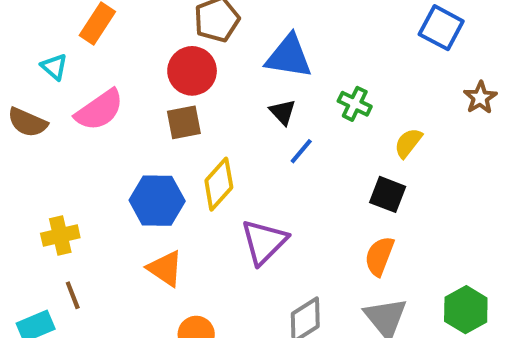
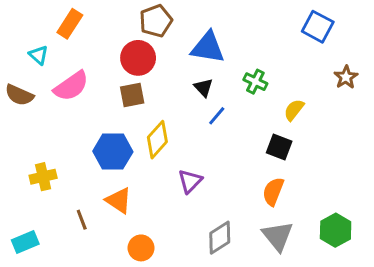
purple triangle: (264, 242) -> (190, 181), size x0.7
brown line: (73, 295) -> (82, 220), moved

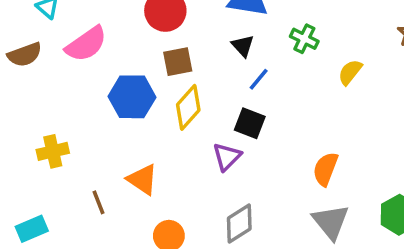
brown semicircle: (19, 95) -> (25, 55), turned -44
brown square: (132, 95) -> (178, 62), moved
black square: (279, 147) -> (250, 123), moved
blue hexagon: (113, 151) -> (132, 97), moved
gray diamond: (220, 238) -> (239, 223), moved

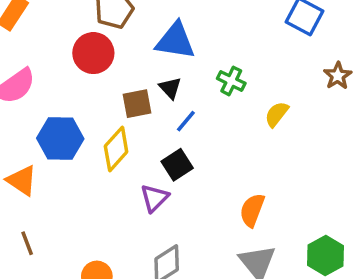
brown square: (178, 62) -> (137, 104), moved
black square: (250, 123) -> (177, 165), turned 36
orange triangle: (142, 180) -> (22, 180), moved

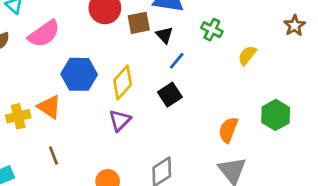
brown square: (137, 104) -> (139, 23), moved
purple triangle: (154, 198) -> (120, 120), moved
green hexagon: (325, 255) -> (276, 115), moved

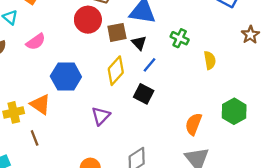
pink semicircle: (44, 34) -> (36, 42), size x0.7
yellow semicircle: (247, 55) -> (210, 60), turned 132
yellow diamond: (123, 82) -> (116, 71), moved
black square: (170, 95) -> (144, 94), turned -30
brown line: (53, 156) -> (35, 138), moved

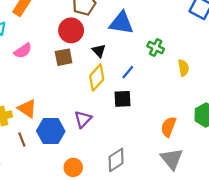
brown square: (117, 32) -> (64, 57), moved
black triangle: (139, 43) -> (99, 51), moved
blue hexagon: (66, 76) -> (51, 131), moved
black square: (144, 94) -> (122, 99), turned -30

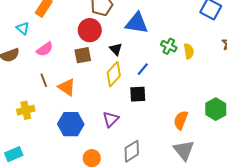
yellow semicircle: (183, 68) -> (189, 51), moved
orange triangle: (27, 109) -> (67, 87), moved
purple triangle: (83, 119) -> (111, 119), moved
brown line: (22, 140) -> (44, 80), moved

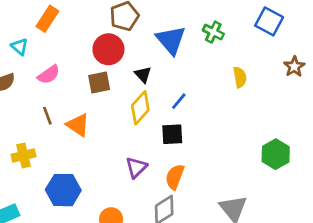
blue triangle: (137, 23) -> (171, 40), turned 40
green cross: (169, 46) -> (213, 32), moved
orange semicircle: (181, 120) -> (175, 177), moved
blue hexagon: (71, 124) -> (63, 190), moved

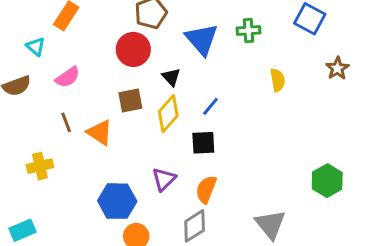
green cross: (213, 32) -> (248, 30), turned -30
brown square: (99, 82) -> (130, 100), moved
green hexagon: (276, 154) -> (327, 181), moved
blue hexagon: (63, 190) -> (117, 201), moved

